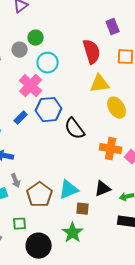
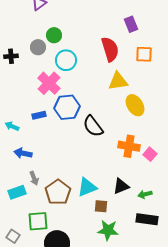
blue rectangle: (21, 118) -> (39, 115), turned 32
green square: (20, 224) -> (38, 221), size x1.5
green star: (73, 233) -> (108, 230), moved, turned -30

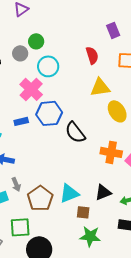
red semicircle: (110, 49) -> (92, 55), size x0.7

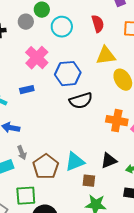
cyan circle: (48, 66) -> (62, 27), moved
blue hexagon: (49, 113) -> (68, 74), moved
black semicircle: (75, 132) -> (81, 101), turned -70

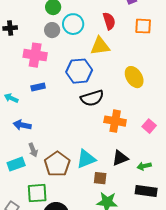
gray circle: (26, 22) -> (52, 30), moved
yellow triangle: (106, 56) -> (100, 46), moved
pink cross: (37, 58) -> (35, 55), moved, turned -35
orange cross: (117, 121) -> (115, 121), moved

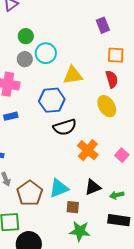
red semicircle: (109, 21) -> (112, 79), moved
orange cross: (115, 121) -> (88, 150), turned 30

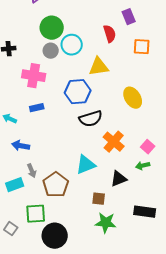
green circle: (26, 36) -> (52, 28), size x1.5
red semicircle: (112, 79) -> (110, 34), moved
cyan triangle: (59, 188) -> (86, 165), moved
green arrow: (117, 195) -> (143, 166), moved

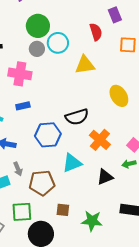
blue hexagon: (78, 92) -> (48, 135), moved
brown pentagon: (56, 185) -> (42, 183), turned 30
brown square: (99, 199) -> (63, 210), moved

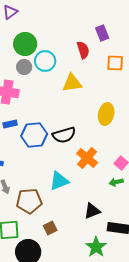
yellow ellipse: (119, 96) -> (106, 114), turned 45
blue hexagon: (48, 135) -> (34, 135), moved
black triangle: (105, 177) -> (92, 211), moved
brown square: (63, 210) -> (50, 228), turned -32
green star: (92, 221) -> (96, 247), moved, turned 30

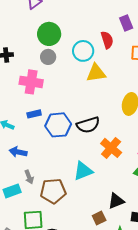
cyan circle: (45, 61) -> (83, 51), moved
brown square: (50, 228) -> (99, 218), moved

